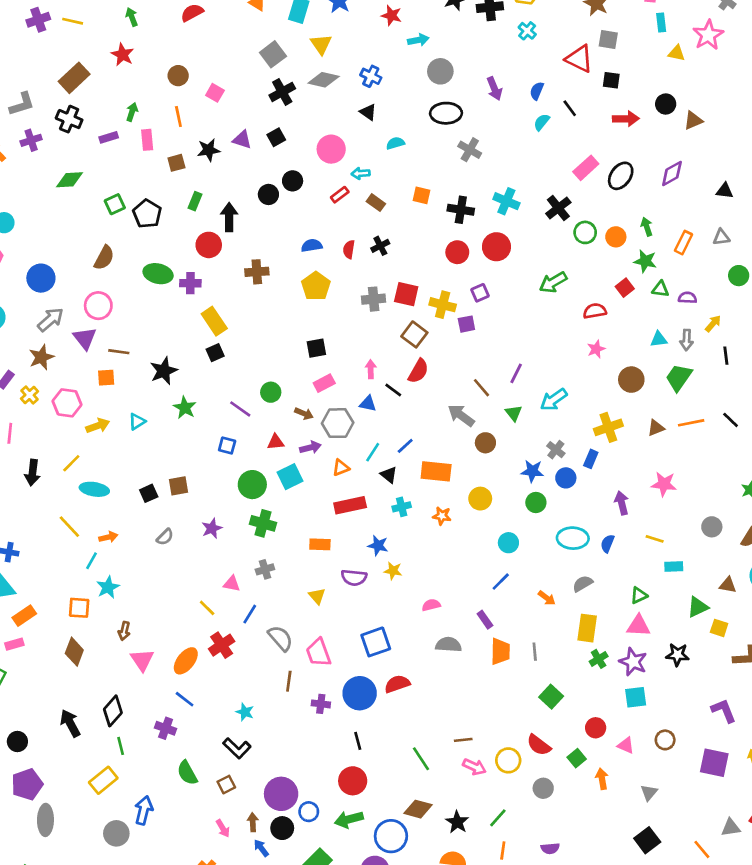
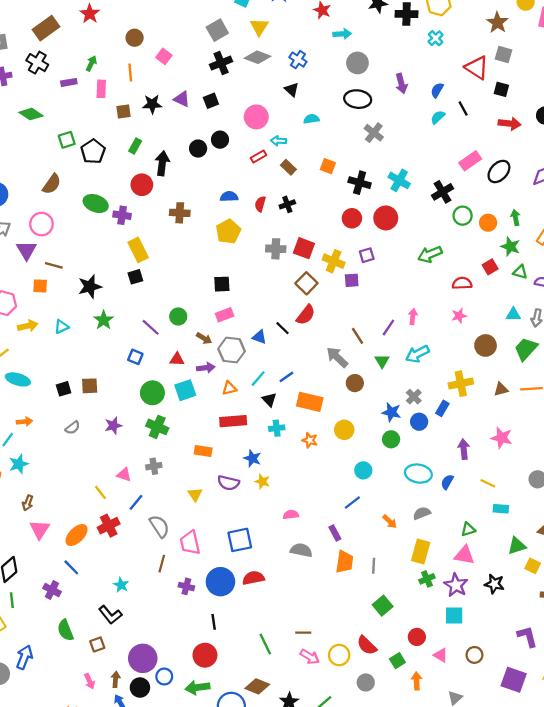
green diamond: (69, 180) -> (31, 114), turned 30
pink arrow: (371, 369) -> (413, 316), moved

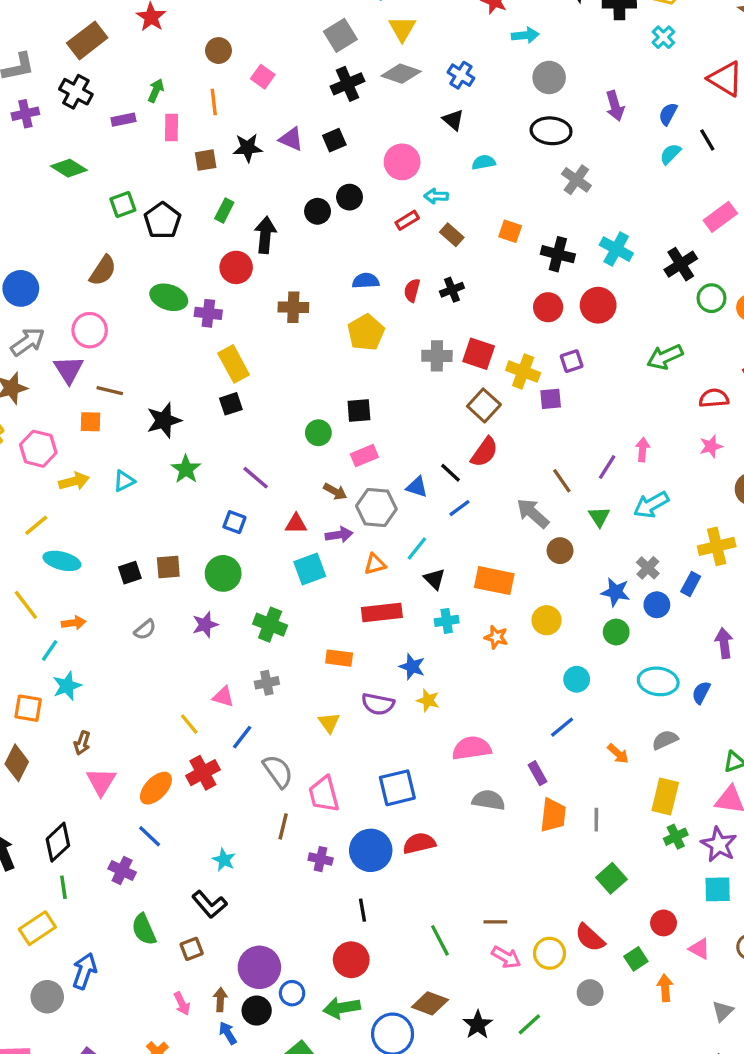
green circle: (178, 316) -> (318, 433), moved
blue line: (286, 377) -> (460, 508), moved
green circle: (152, 393) -> (223, 573), moved
pink semicircle: (291, 515) -> (472, 748), size x1.6

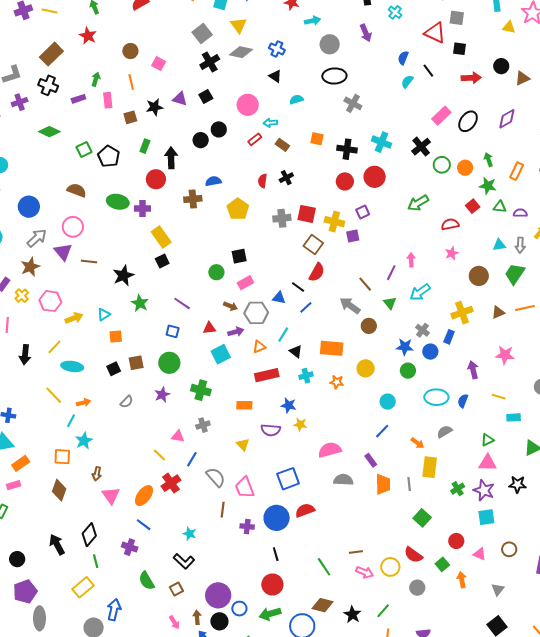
purple arrow: (615, 106) -> (366, 33), moved
brown semicircle: (103, 271) -> (77, 190), turned -96
blue semicircle: (366, 281) -> (213, 181), moved
orange square: (91, 422) -> (116, 336), moved
yellow rectangle: (665, 796) -> (430, 467), moved

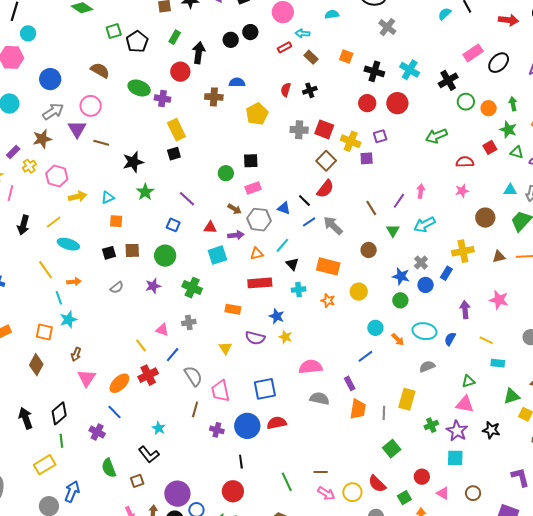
gray arrow: (350, 306) -> (333, 226), moved
cyan line: (71, 421) -> (59, 298), turned -56
orange arrow: (417, 443) -> (398, 339), moved

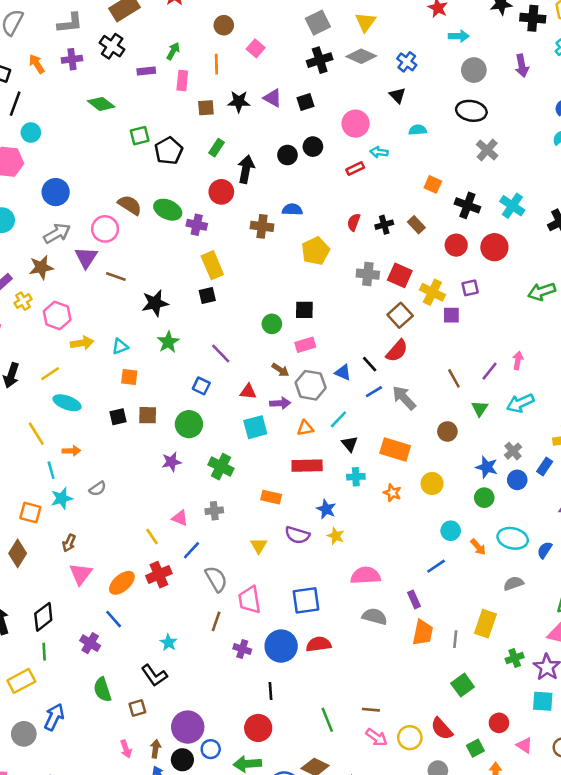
brown rectangle: (311, 57) -> (416, 225), moved
brown semicircle: (100, 70) -> (130, 205), moved
gray semicircle: (117, 288) -> (98, 489), moved

